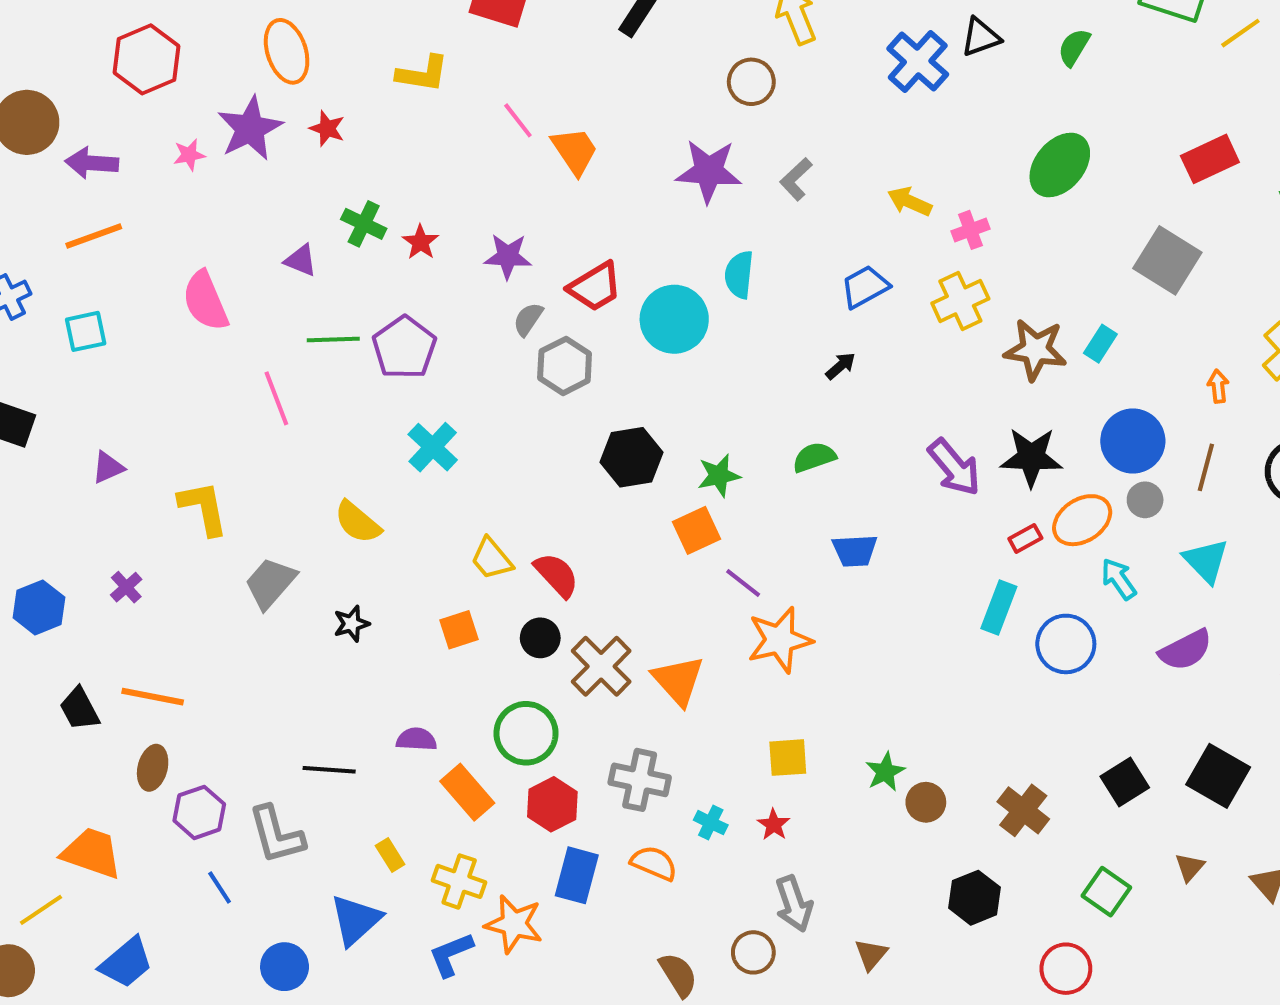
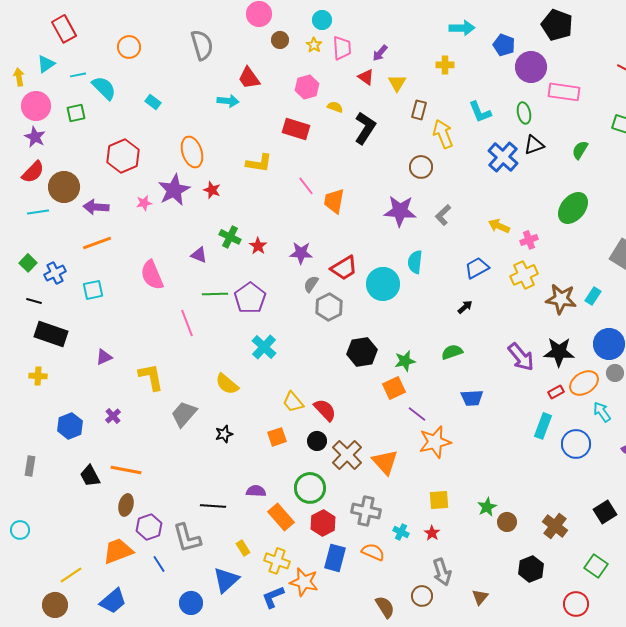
orange trapezoid: (575, 151) -> (334, 201), turned -136
orange trapezoid: (92, 853) -> (118, 551), moved, turned -40

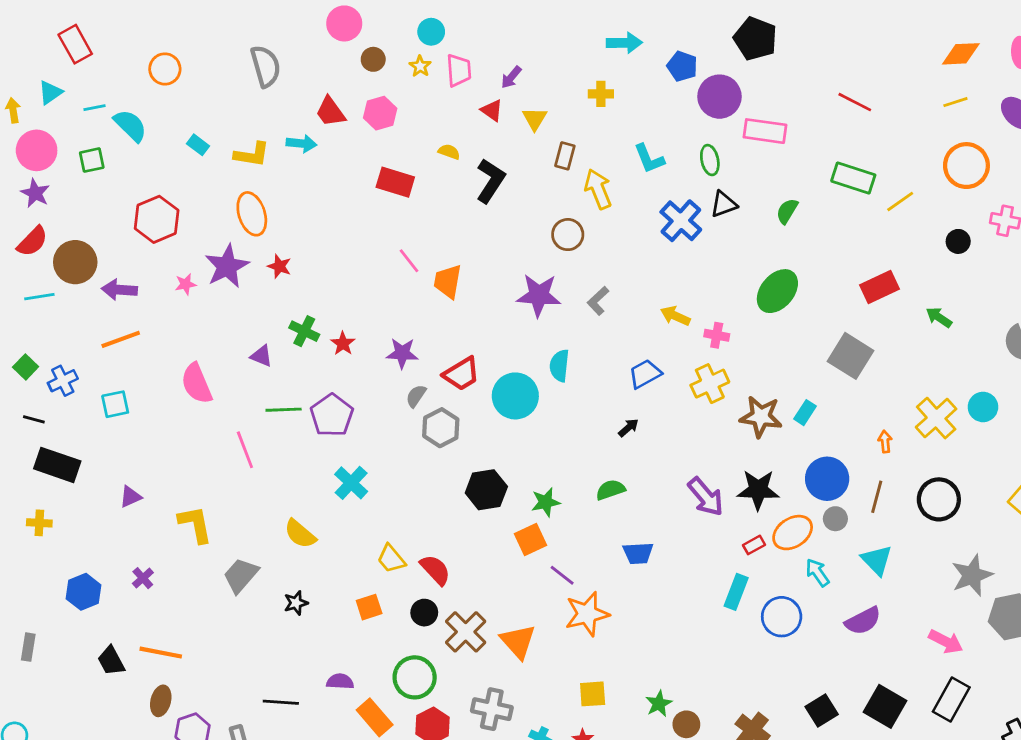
pink hexagon: (307, 87) -> (380, 113), moved
yellow L-shape: (259, 163) -> (252, 155), moved
pink cross: (529, 240) -> (717, 335), turned 30

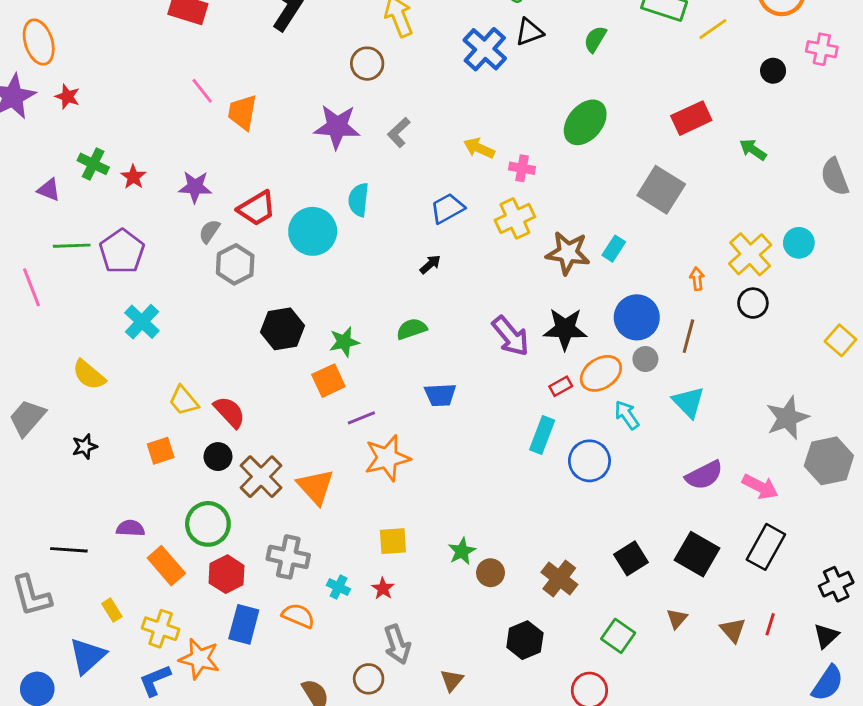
black circle: (939, 499) -> (753, 303), moved, size x0.7
purple line: (562, 575) -> (361, 418), turned -60
purple semicircle: (863, 621) -> (704, 475), moved

